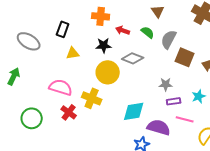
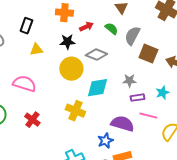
red arrow: (123, 30) -> (86, 27), turned 136
yellow cross: (92, 98) -> (75, 111), moved
cyan diamond: (134, 111) -> (97, 88), moved
red cross: (69, 112) -> (32, 120), moved

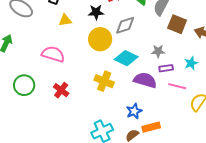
gray diamond: (96, 55) -> (125, 25), turned -40
cyan diamond: (97, 88) -> (126, 58), turned 35
purple semicircle: (122, 124) -> (145, 80), moved

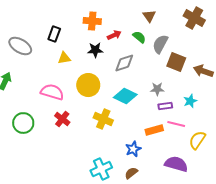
yellow circle: (100, 39) -> (88, 85), moved
purple semicircle: (145, 80) -> (176, 164), moved
red cross: (61, 90) -> (62, 119), moved
orange rectangle: (151, 127) -> (154, 130), moved

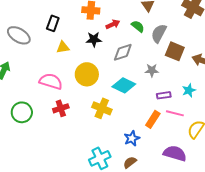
gray star: (157, 89) -> (152, 70), moved
red cross: (62, 119) -> (61, 108), turned 35
orange rectangle: (154, 130) -> (153, 119), turned -42

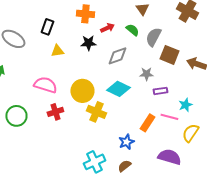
yellow circle: (87, 74) -> (82, 91), moved
cyan star: (189, 90) -> (185, 105), moved
purple rectangle: (164, 95) -> (160, 91), moved

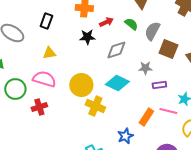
yellow triangle: (57, 51) -> (49, 53), moved
red cross: (55, 112) -> (39, 107), moved
green circle: (16, 116) -> (15, 89), moved

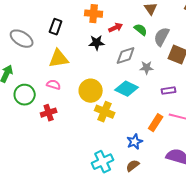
yellow triangle: (49, 53) -> (59, 59), size x1.5
gray star: (145, 68) -> (147, 68), moved
pink semicircle: (44, 79) -> (54, 85), size x0.6

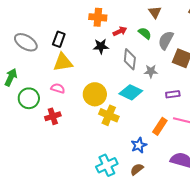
black rectangle: (56, 27) -> (59, 39), moved
gray diamond: (126, 56) -> (130, 59), turned -65

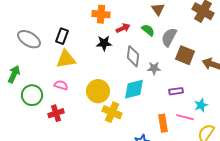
cyan diamond: (131, 92) -> (134, 89), turned -40
orange rectangle: (160, 126) -> (163, 123), turned -42

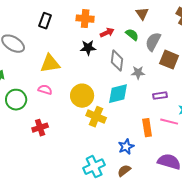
black rectangle: (62, 36) -> (45, 21), moved
red cross: (56, 113) -> (40, 128), moved

